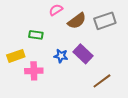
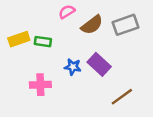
yellow rectangle: (16, 56) -> (19, 39), moved

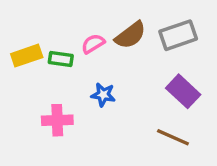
pink semicircle: (67, 12) -> (93, 44), moved
purple rectangle: (99, 64) -> (183, 91), moved
brown line: (122, 97) -> (173, 137), turned 60

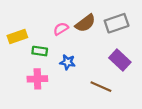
green rectangle: (61, 59) -> (40, 51), moved
brown line: (173, 137) -> (101, 87), moved

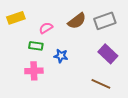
pink semicircle: (61, 29) -> (46, 28), moved
yellow rectangle: (17, 37) -> (16, 18), moved
brown line: (101, 87) -> (101, 84), moved

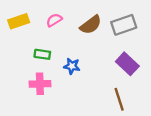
pink semicircle: (46, 28) -> (54, 20), moved
brown line: (101, 84) -> (119, 99), turned 48

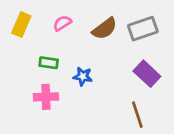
yellow rectangle: (19, 21) -> (21, 25), turned -48

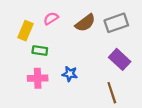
yellow rectangle: (21, 25) -> (25, 31), moved
blue star: (83, 76) -> (70, 74), moved

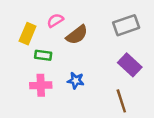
brown semicircle: (85, 23) -> (77, 35), moved

